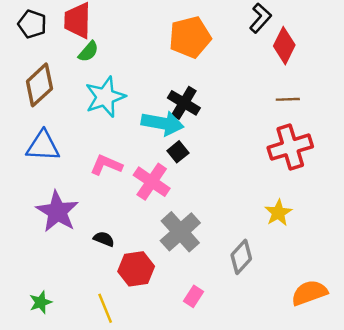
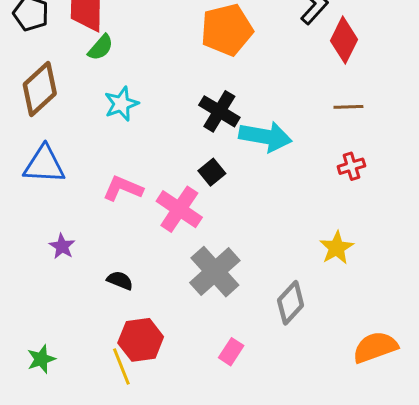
cyan star: (105, 97) -> (121, 104), size x0.7
cyan arrow: (162, 123) -> (265, 137), moved
red cross: (290, 147) -> (351, 166), size x0.5
purple star: (57, 212) -> (62, 246), size x0.5
red hexagon: (136, 269) -> (141, 340), moved

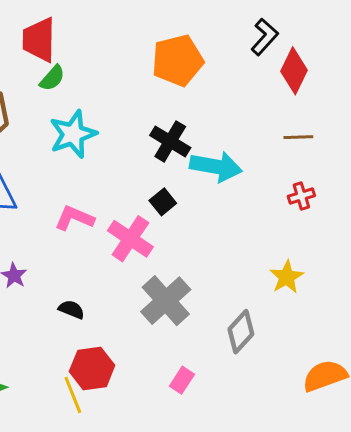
cyan star: (121, 104) -> (73, 134), size x1.4

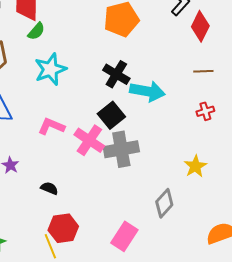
black square: (163, 202) -> (111, 115), size x1.5
gray cross: (166, 301) -> (121, 149), moved, turned 32
pink rectangle: (182, 380) -> (124, 236), size x1.6

